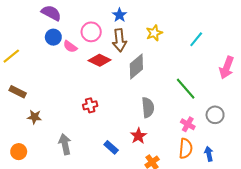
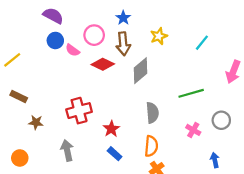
green line: (186, 89) -> (191, 93), turned -65
red cross: (90, 105) -> (79, 111), moved, size x1.6
red star: (138, 136) -> (111, 129), moved
orange semicircle: (186, 148) -> (151, 146), moved

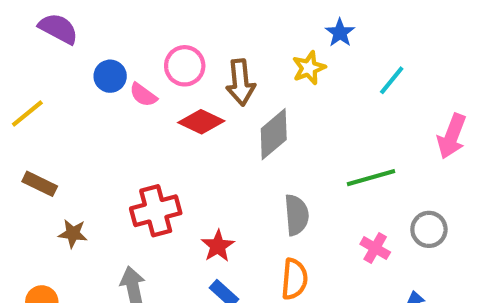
purple semicircle: (53, 16) -> (58, 29), moved
blue star: (123, 18) -> (340, 33), moved

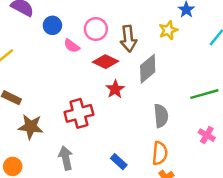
blue circle: (110, 76) -> (52, 25), moved
brown star: (73, 234) -> (31, 127), size x1.5
red star: (218, 246) -> (115, 89), moved

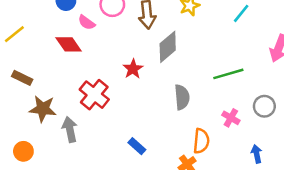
red diamond: (105, 62) -> (69, 44), moved, turned 30
red cross: (79, 113) -> (94, 95), turned -36
orange semicircle: (160, 153) -> (201, 141), moved
gray arrow: (66, 158) -> (70, 129), moved

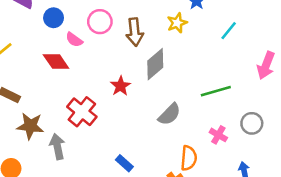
gray semicircle: (182, 97) -> (169, 114), turned 50

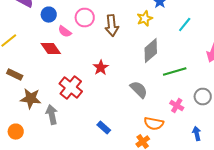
gray diamond: (155, 64) -> (151, 51), moved
gray semicircle: (169, 114) -> (139, 90), turned -90
orange semicircle: (189, 158) -> (154, 124), turned 96

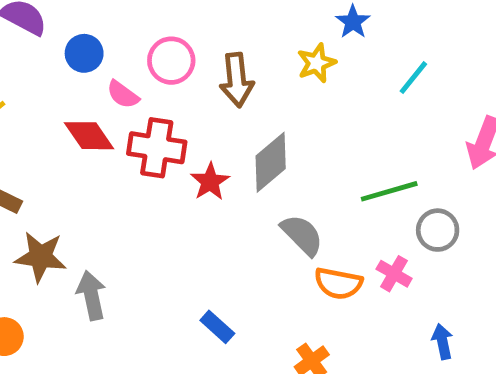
gray diamond: (151, 51) -> (271, 162), moved
red cross: (71, 88) -> (157, 148), moved, turned -30
gray circle: (203, 97) -> (438, 230), moved
orange semicircle: (154, 124) -> (338, 283), moved

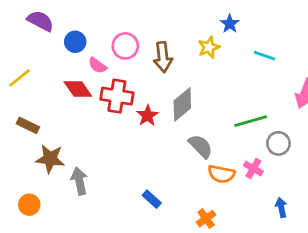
cyan line: (413, 78) -> (265, 56), turned 70

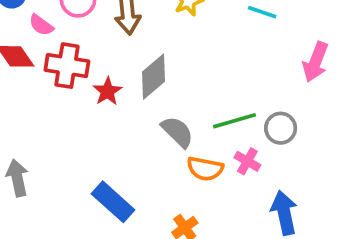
green line: (251, 121) -> (234, 121), moved
blue rectangle: (152, 199) -> (113, 202), size x1.6
blue arrow: (281, 207) -> (284, 213), size x1.6

